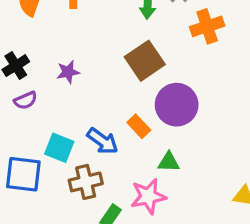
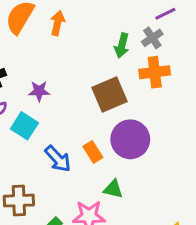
orange cross: (207, 26) -> (155, 72), moved
cyan square: (59, 148) -> (24, 126), moved
brown cross: (86, 182) -> (19, 201), moved

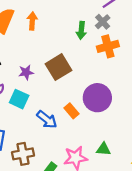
brown square: (110, 94) -> (59, 67), moved
green triangle: (113, 189) -> (104, 149), moved

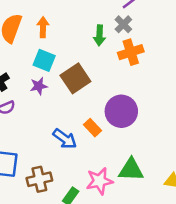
cyan square: (19, 99) -> (44, 60), moved
green triangle: (104, 149) -> (131, 170), size x1.5

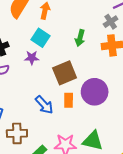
green arrow: (99, 35) -> (80, 38), moved
brown square: (75, 78) -> (65, 73), moved
orange rectangle: (92, 128) -> (69, 100), turned 32

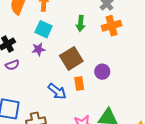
purple circle: (95, 92) -> (102, 72), size x0.6

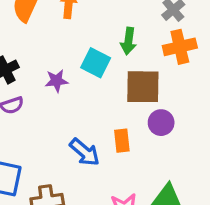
cyan square: (44, 29) -> (96, 63), moved
brown square: (71, 58) -> (143, 87), moved, turned 30

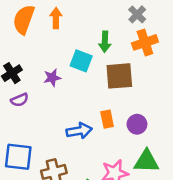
purple circle: (161, 123) -> (137, 124), moved
blue arrow: (85, 152) -> (79, 131), turned -45

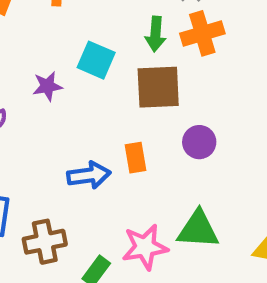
green arrow: (105, 42) -> (155, 34), moved
purple circle: (137, 124) -> (199, 142), moved

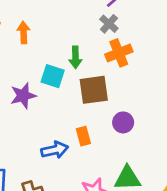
green arrow: (155, 34) -> (75, 57), moved
purple star: (47, 86) -> (23, 96), size x1.4

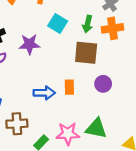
green arrow: (75, 57) -> (88, 24), moved
cyan square: (53, 76) -> (58, 24), moved

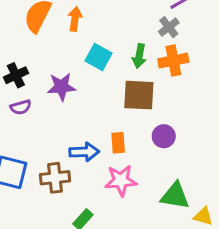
brown cross: (17, 124) -> (55, 178), moved
green triangle: (96, 128) -> (175, 196), moved
pink star: (68, 134) -> (121, 181), moved

